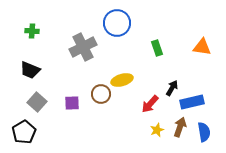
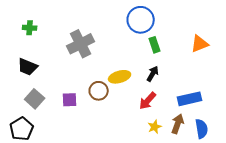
blue circle: (117, 23) -> (141, 20), moved
orange triangle: (202, 47) -> (200, 44), turned -30
black arrow: (172, 88) -> (153, 74), moved

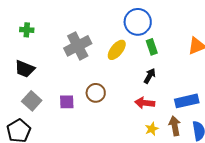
yellow ellipse: (120, 77) -> (117, 50), moved, turned -35
red arrow: (148, 101) -> (145, 103), turned 54
brown arrow: (178, 124) -> (175, 126), turned -30

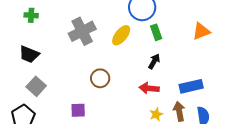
purple square: (67, 102) -> (78, 110), moved

